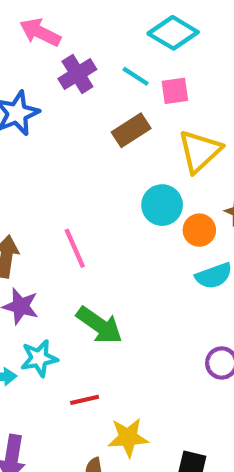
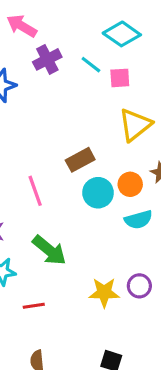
brown rectangle: (131, 130) -> (80, 160), moved
cyan circle: (162, 205) -> (98, 193), moved
yellow star: (128, 437) -> (104, 292), moved

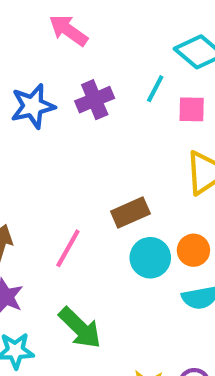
purple cross: (47, 59) -> (95, 100), moved
cyan line: (91, 65) -> (155, 89), turned 75
pink line: (35, 191) -> (68, 248), turned 44

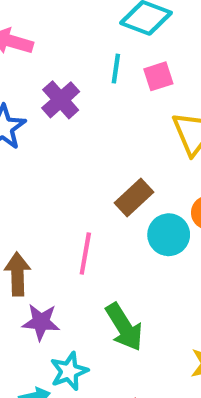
green arrow: (80, 328) -> (124, 327), turned 33

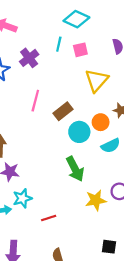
pink line: (85, 254) -> (35, 101), moved
green arrow: (124, 327) -> (75, 169), moved

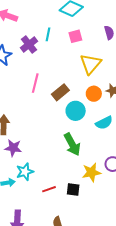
cyan line: (59, 44) -> (48, 34), moved
orange circle: (101, 122) -> (94, 94), moved
black square: (109, 247) -> (73, 190), moved

